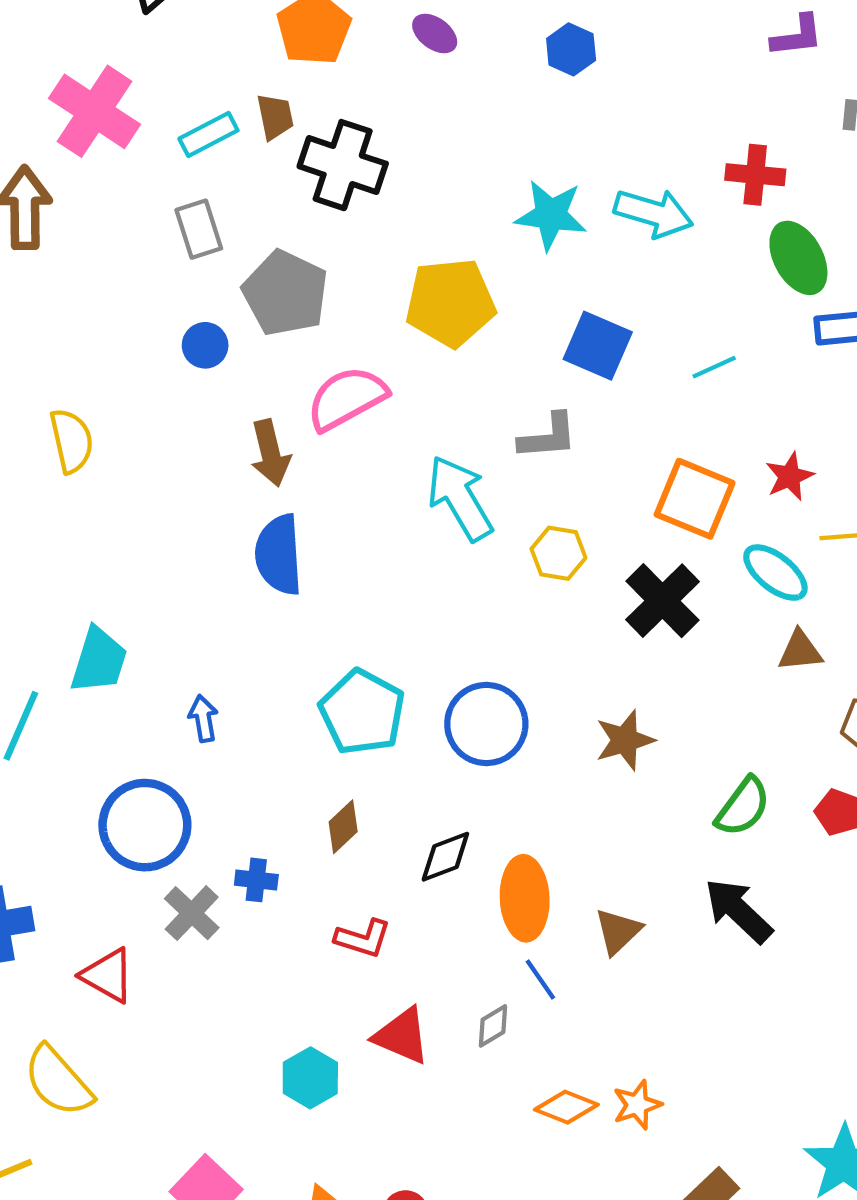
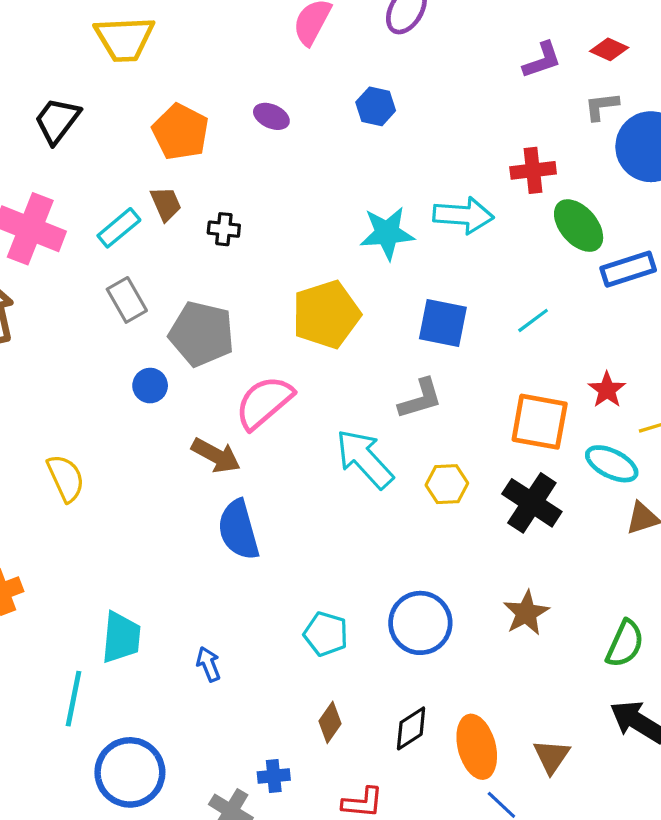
black cross: (343, 165) -> (224, 229), size x0.5
brown arrow: (270, 453) -> (216, 455), turned -36
cyan pentagon: (362, 712) -> (326, 634), size x0.7
blue circle: (145, 825) -> (130, 772), moved

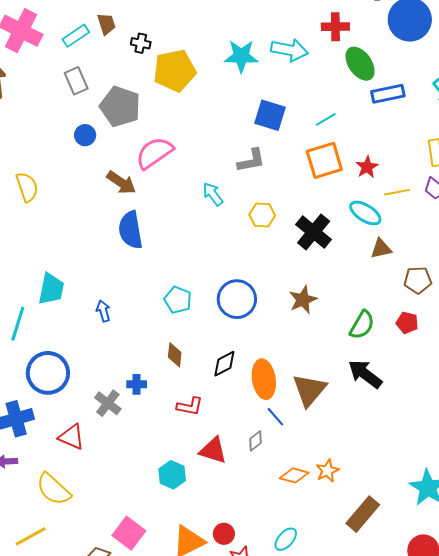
yellow pentagon: (326, 314) -> (175, 71), moved
orange square: (540, 422) -> (324, 160), moved, turned -33
cyan arrow: (365, 459) -> (213, 194), size x0.6
brown diamond: (330, 722) -> (175, 355), turned -35
brown triangle: (552, 756) -> (309, 390), size x1.5

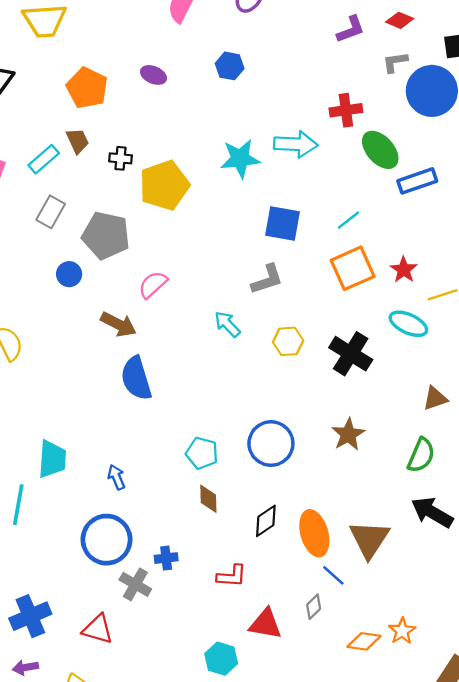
gray rectangle: (76, 81) -> (51, 212), turned 60
pink semicircle: (154, 153) -> (153, 285), size x0.7
brown triangle: (381, 249) -> (435, 398), moved
brown diamond: (175, 355) -> (208, 499), moved
blue circle: (48, 373) -> (107, 540), moved

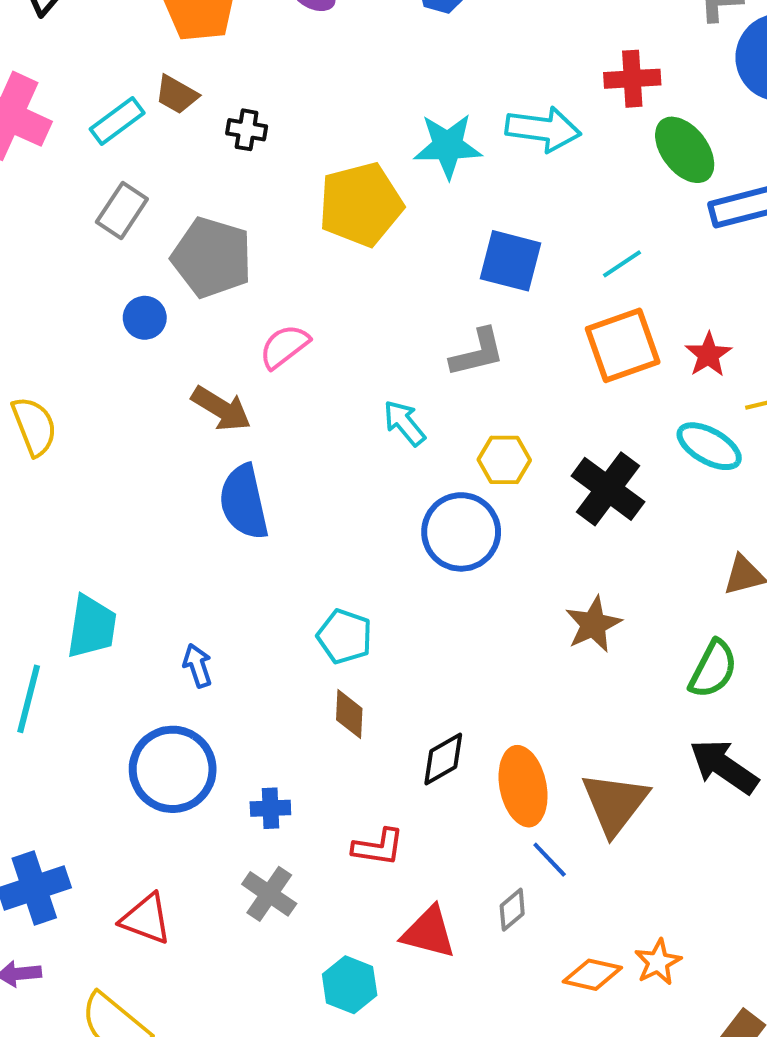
brown trapezoid: (78, 141) -> (177, 95), turned 140
yellow pentagon: (164, 185) -> (361, 204), moved
blue circle: (271, 444) -> (461, 532), moved
gray cross: (135, 584) -> (269, 894), moved

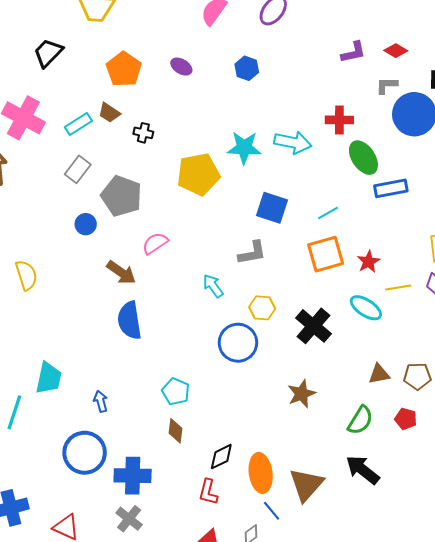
blue cross: (270, 808) -> (133, 476), size x1.8
red L-shape: (378, 847) -> (208, 492), moved, turned 92

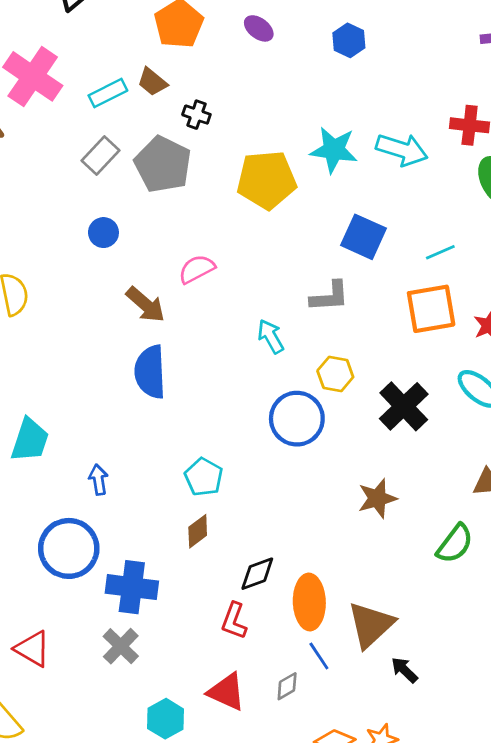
gray pentagon: (122, 196) -> (163, 164), moved
brown diamond: (175, 431) -> (198, 531), turned 40
black arrow: (363, 470) -> (404, 670), moved, size x0.6

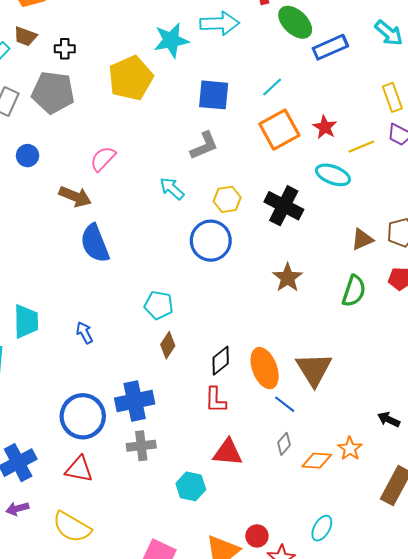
blue circle: (69, 548) -> (83, 416), moved
gray cross: (121, 646) -> (141, 446), turned -32
black arrow: (404, 670) -> (389, 419), moved
gray diamond: (287, 686) -> (284, 444), moved

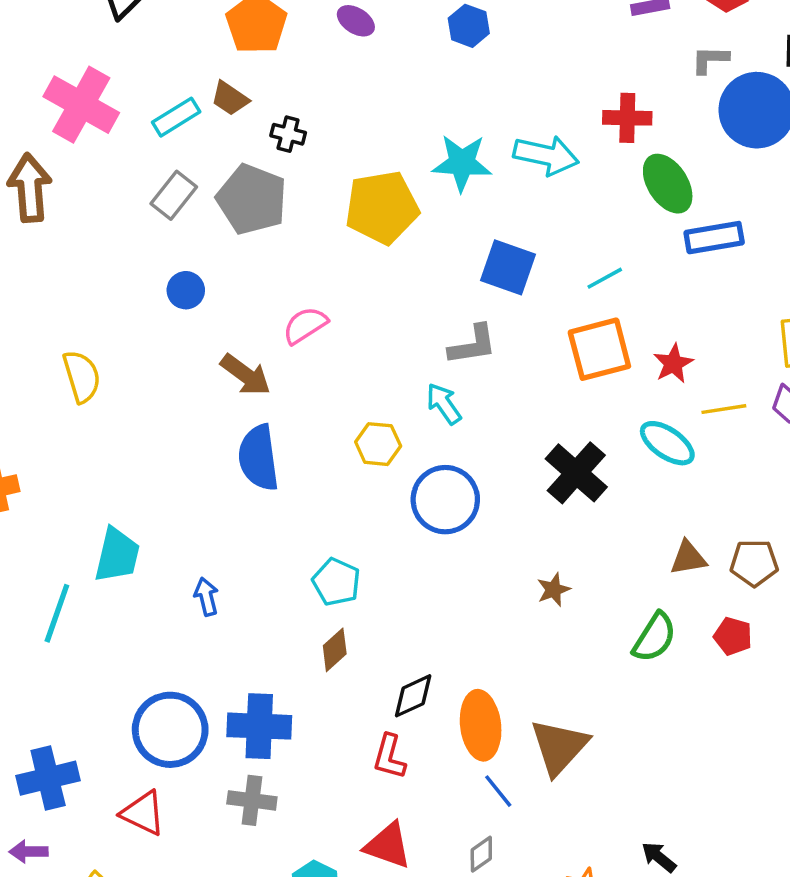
cyan arrow: (172, 189) -> (444, 404), moved
yellow hexagon: (227, 199) -> (378, 444), moved
brown star: (288, 278) -> (553, 590), size x0.7

